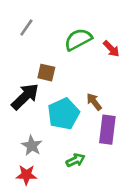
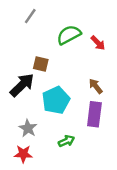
gray line: (26, 27) -> (30, 16), moved
brown arrow: (94, 102) -> (96, 86), moved

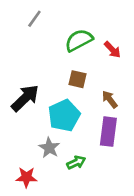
brown square: (41, 64) -> (77, 79), moved
gray star: (28, 128) -> (49, 148), moved

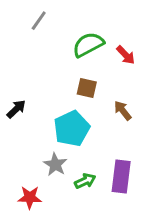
black arrow: (25, 98) -> (16, 109), moved, size x0.6
purple rectangle: (108, 132) -> (121, 176), moved

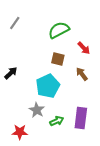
gray line: (39, 21) -> (15, 23), moved
red arrow: (126, 55) -> (84, 48), moved

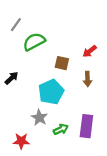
green semicircle: (59, 30) -> (34, 42), moved
red arrow: (84, 48) -> (90, 51), turned 96
brown arrow: (82, 74) -> (88, 79), turned -144

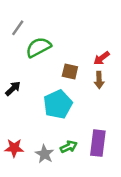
brown arrow: (88, 79) -> (99, 80), moved
gray star: (39, 118) -> (44, 154), moved
red star: (21, 141) -> (14, 148), moved

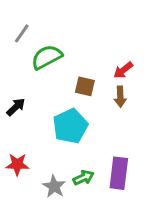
red star: (14, 148) -> (17, 164), moved

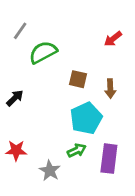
red arrow: (123, 70) -> (113, 39), moved
cyan pentagon: (70, 126) -> (86, 118), moved
green arrow: (84, 178) -> (77, 150), moved

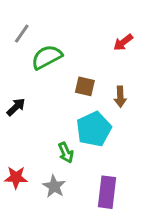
red star: (16, 150) -> (16, 178), moved
green arrow: (77, 150) -> (66, 153), moved, turned 90
purple rectangle: (109, 159) -> (107, 192), moved

